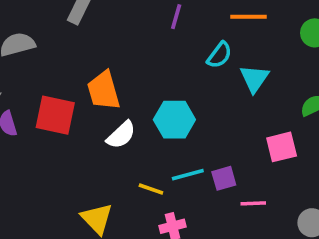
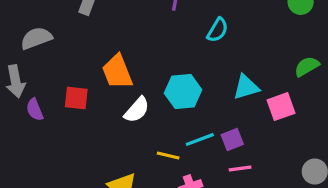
cyan triangle: (254, 79) -> (246, 87), moved, turned 44
red square: (55, 115) -> (76, 98), size x0.7
pink line: (253, 203) -> (240, 168), moved

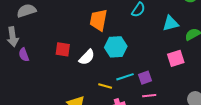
orange trapezoid: (117, 72) -> (98, 20), moved, turned 30
cyan triangle: (246, 87) -> (171, 23), moved
red square: (76, 98) -> (63, 49), moved

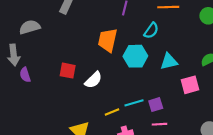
cyan triangle: (171, 23) -> (169, 61), moved
cyan hexagon: (116, 47) -> (135, 56), moved
yellow line: (105, 86) -> (112, 112), turned -40

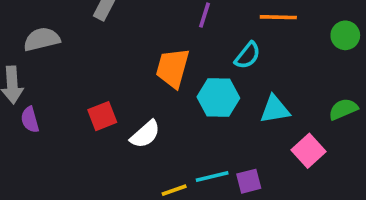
red square: (68, 71) -> (102, 116), turned -35
pink square: (190, 85) -> (308, 151), turned -30

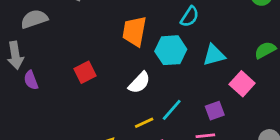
white semicircle: (145, 134) -> (139, 83), moved
cyan line: (212, 176) -> (172, 110), turned -30
purple square: (249, 181) -> (215, 111), moved

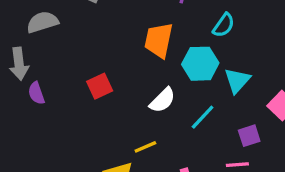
cyan triangle: (214, 55) -> (237, 80), moved, turned -35
cyan line: (172, 110) -> (203, 117), moved
yellow line: (144, 123) -> (145, 147), moved

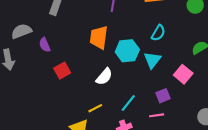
cyan semicircle: (224, 25) -> (158, 33), moved
purple semicircle: (36, 93) -> (45, 45), moved
cyan line: (203, 117) -> (128, 103), moved

